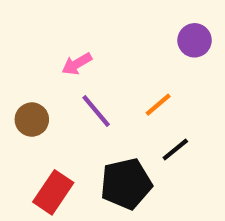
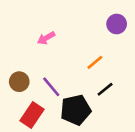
purple line: (96, 111) -> (51, 87), moved
brown circle: (32, 120) -> (19, 82), moved

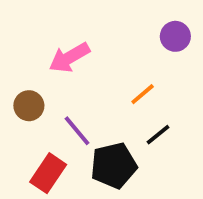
pink arrow: (46, 38) -> (69, 58), size x1.5
brown circle: (19, 82) -> (29, 106), moved

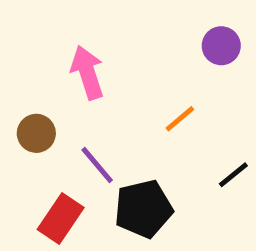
pink arrow: (69, 58) -> (87, 73), turned 102
black line: (158, 135) -> (233, 175), moved

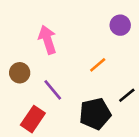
black pentagon: (143, 209) -> (95, 114), moved

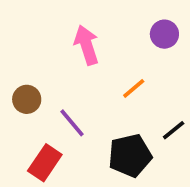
pink arrow: (47, 40) -> (87, 45), moved

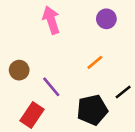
purple circle: (164, 34) -> (106, 19), moved
pink arrow: (87, 45) -> (51, 20), moved

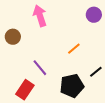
purple circle: (106, 19) -> (94, 15), moved
brown circle: (19, 70) -> (13, 37), moved

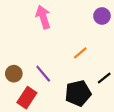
brown circle: (13, 37) -> (14, 74), moved

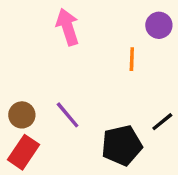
orange line: (80, 53) -> (132, 59), moved, turned -48
red rectangle: (27, 98) -> (24, 152), moved

